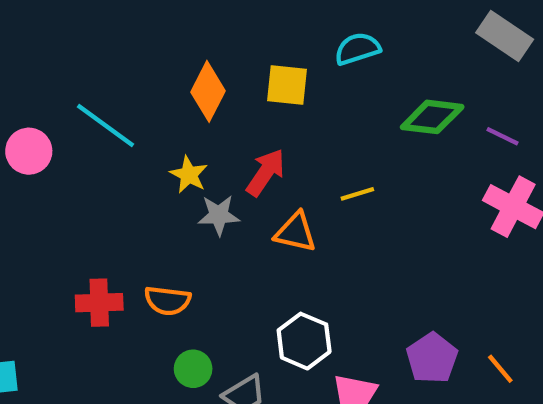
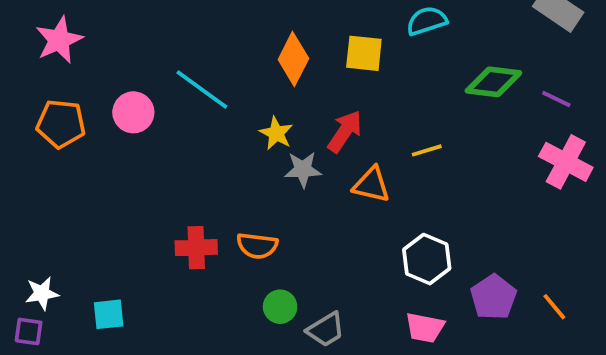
white hexagon: (304, 341) -> (427, 259), moved

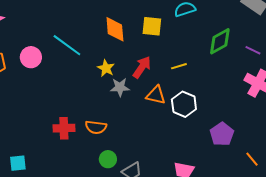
orange diamond: (293, 59) -> (115, 29), turned -32
green diamond: (493, 82) -> (220, 41), turned -36
yellow line: (427, 150) -> (179, 66), moved
white hexagon: (427, 259) -> (184, 104), moved
purple pentagon: (493, 297) -> (222, 134), moved

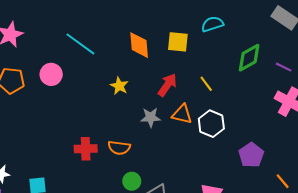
cyan line: (67, 45) -> (80, 44), moved
yellow line: (179, 66) -> (206, 84), turned 70
yellow star: (106, 68) -> (119, 86), moved
gray star: (120, 87) -> (151, 117), moved

